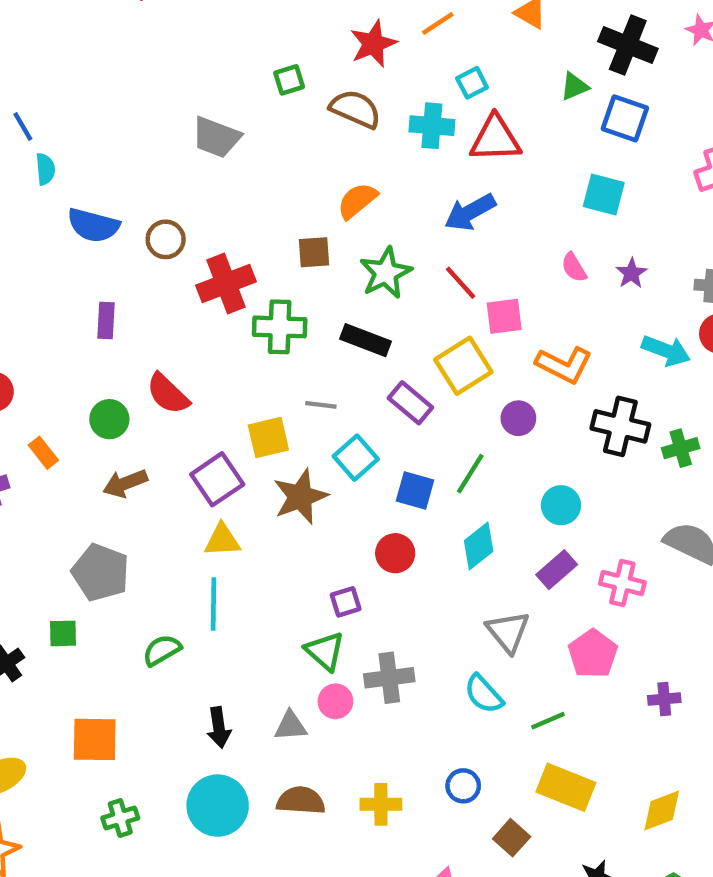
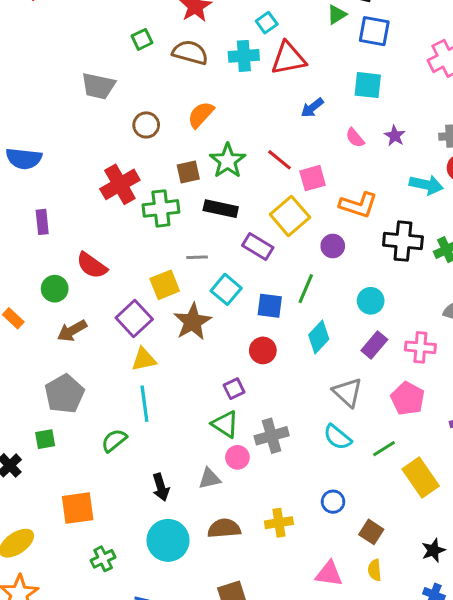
blue arrow: (470, 212) -> (312, 108), moved, size x0.7
brown circle: (166, 239) -> (146, 125), moved
brown square: (314, 252) -> (188, 172), moved
gray pentagon: (101, 572) -> (64, 394), turned 30
yellow rectangle: (566, 787) -> (421, 477), moved, turned 42

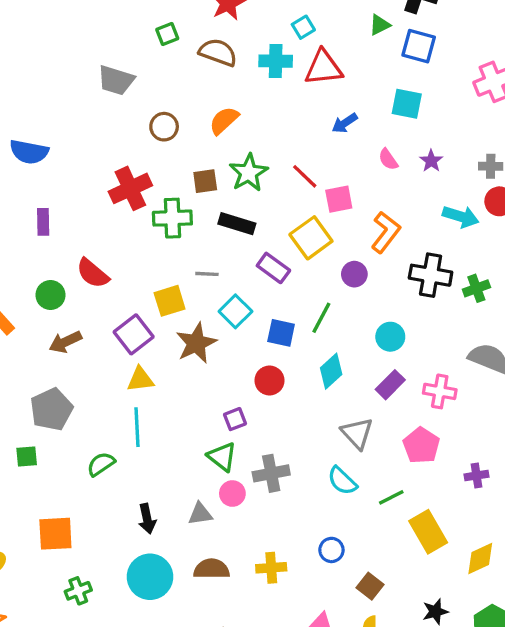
orange L-shape: (358, 205) -> (386, 232), turned -75

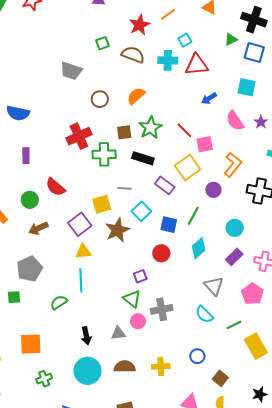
pink semicircle: (388, 159) -> (235, 121), size x1.5

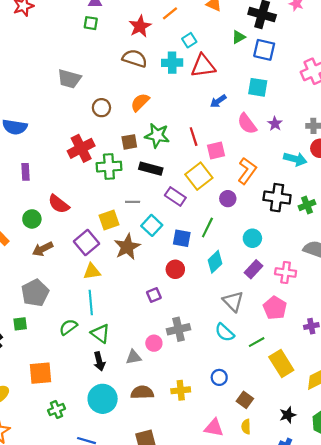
green square: (103, 43) -> (91, 23), moved, turned 32
green star: (150, 128) -> (157, 135), turned -30
red line: (184, 130) -> (194, 137), turned 30
green triangle: (132, 299) -> (100, 334), moved

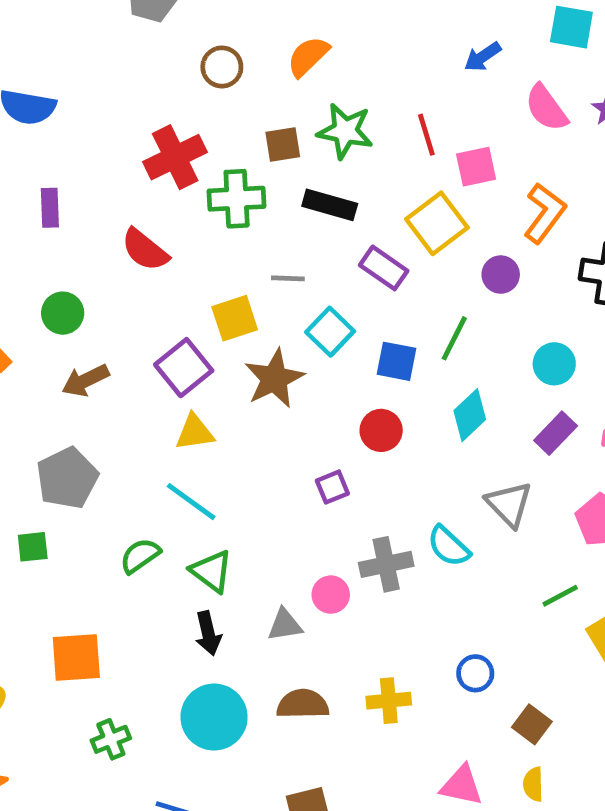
red semicircle: (59, 204) -> (145, 250), moved
cyan line: (91, 302) -> (191, 502), turned -50
cyan semicircle: (225, 332) -> (449, 546), moved

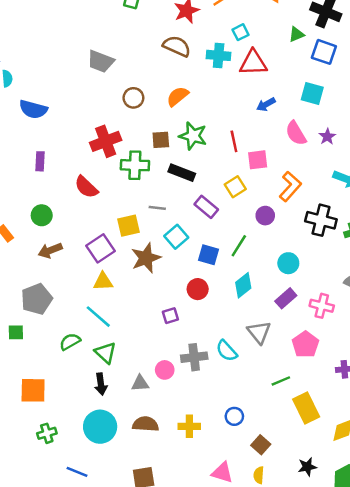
yellow square: (437, 223) -> (235, 187), size x0.7

